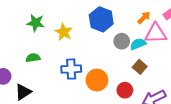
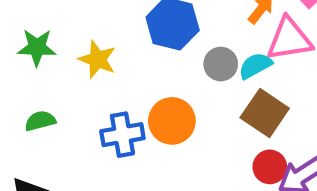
brown square: (140, 67) -> (265, 113), size x1.5
orange circle: (97, 80) -> (172, 121), moved
red circle: (125, 90) -> (270, 167), moved

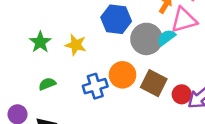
green star: (37, 47) -> (40, 42), turned -30
gray circle: (221, 64) -> (146, 39), size x1.6
brown square: (265, 113) -> (154, 83), moved

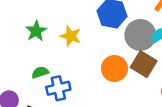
brown square: (154, 83) -> (144, 64), moved
blue cross: (95, 86) -> (58, 88), moved

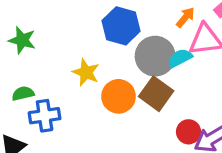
green star: (36, 31) -> (22, 40), turned -30
yellow star: (71, 36) -> (86, 72), moved

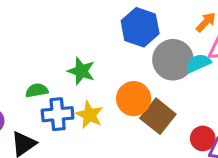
green star: (22, 40) -> (81, 71), moved
yellow star: (86, 72) -> (89, 115), moved
brown square: (156, 94) -> (158, 116), moved

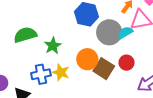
green star: (81, 71) -> (53, 46), turned 30
green semicircle: (37, 90) -> (25, 35), moved, size x1.6
red circle: (203, 138) -> (127, 63), moved

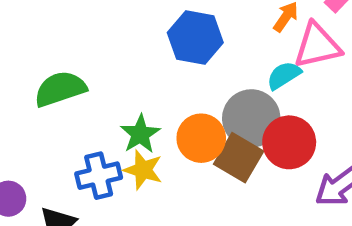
gray circle: (109, 32) -> (251, 118), moved
green star: (53, 46) -> (140, 134), moved
red circle: (127, 63) -> (289, 142), size x1.5

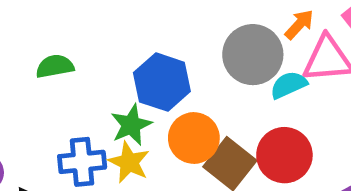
blue hexagon: (195, 38) -> (162, 82), moved
green semicircle: (60, 89) -> (55, 66), size x0.7
gray circle: (251, 118) -> (253, 55), moved

